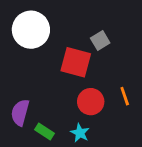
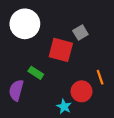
red circle: (91, 102) -> (82, 91), moved
green rectangle: (45, 131) -> (36, 73), moved

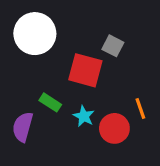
gray square: (80, 33) -> (113, 46), turned -32
cyan star: (64, 107) -> (84, 116), moved

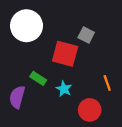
red circle: (114, 128) -> (90, 110), moved

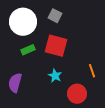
gray square: (86, 35) -> (55, 16), moved
green rectangle: (38, 78) -> (28, 50), moved, turned -56

